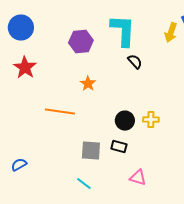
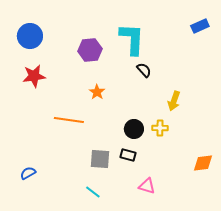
yellow arrow: (171, 33) -> (174, 101), moved
red star: (25, 68) -> (34, 76), turned 30

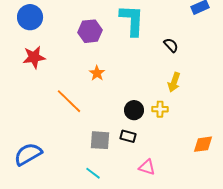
black semicircle: (144, 70) -> (171, 45), moved
orange line: (69, 120) -> (69, 101), turned 36
blue semicircle: (28, 173) -> (28, 154), size x1.8

